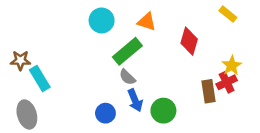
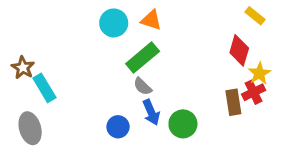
orange triangle: (147, 22) -> (151, 20), moved
red diamond: (189, 41) -> (239, 50), moved
brown star: (20, 60) -> (23, 68), turned 30

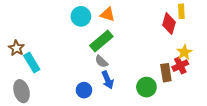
yellow rectangle: (255, 16) -> (181, 11), turned 48
red diamond: (239, 50) -> (169, 24), moved
green circle: (183, 124) -> (146, 87), moved

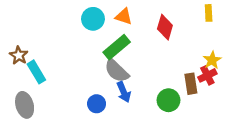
red diamond: (169, 24) -> (165, 27), moved
gray semicircle: (101, 61) -> (117, 71), size x1.6

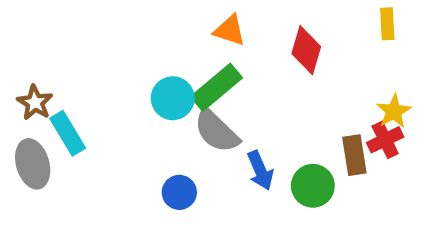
cyan circle: (93, 19) -> (173, 98), moved
blue arrow: (124, 92) -> (260, 170), moved
gray ellipse: (25, 105) -> (33, 164), moved

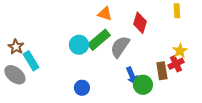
gray semicircle: (217, 131) -> (120, 47), moved, turned 80
gray ellipse: (33, 164) -> (15, 75), turned -35
blue arrow: (260, 170) -> (132, 76), moved

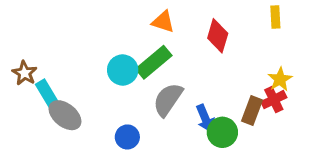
gray semicircle: (120, 47) -> (168, 100), moved
brown rectangle: (162, 71) -> (252, 110), turned 30
gray ellipse: (15, 75) -> (65, 115), moved

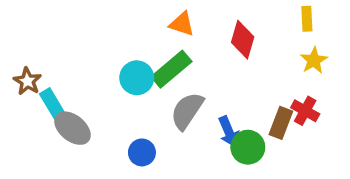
yellow star: (280, 79) -> (314, 60), moved
red cross: (274, 100) -> (305, 111), turned -35

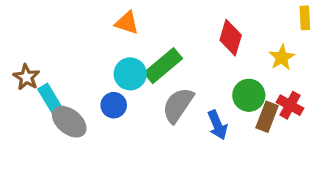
yellow rectangle: (307, 19) -> (305, 18), moved
orange triangle: (182, 24) -> (127, 23), moved
yellow star: (314, 60) -> (282, 57), moved
green circle: (248, 147) -> (249, 95), moved
blue circle: (142, 152) -> (114, 105), moved

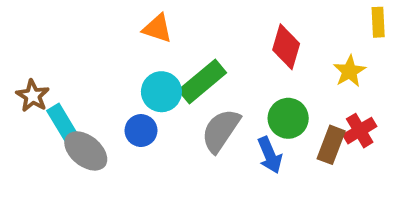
green circle: (249, 95) -> (288, 118), moved
red cross: (290, 105) -> (360, 131), turned 30

